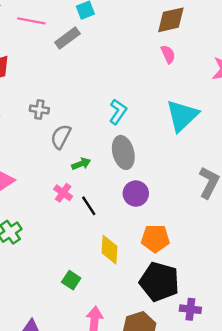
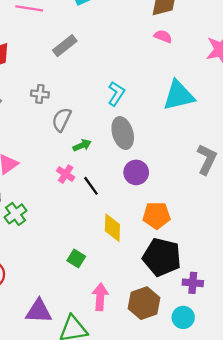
gray rectangle: (67, 38) -> (65, 46), moved
pink semicircle: (168, 54) -> (163, 36), turned -42
cyan triangle: (182, 116) -> (179, 95), turned 32

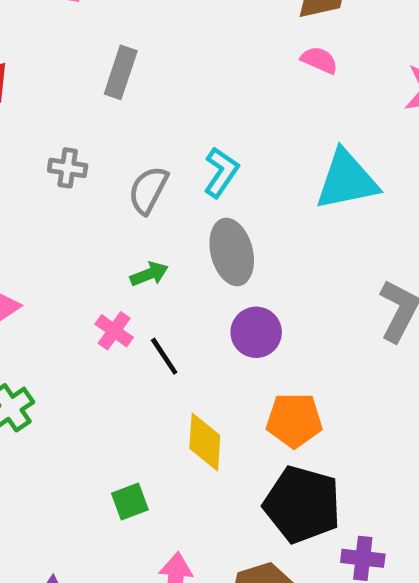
gray rectangle: (65, 46) -> (121, 72), turned -35
gray semicircle: (62, 120) -> (148, 190), moved
green square: (76, 258) -> (130, 502), turned 36

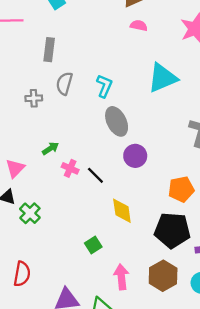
gray semicircle: (148, 190) -> (64, 83), moved
green arrow: (149, 274) -> (50, 148), moved
orange pentagon: (294, 420) -> (181, 189), moved

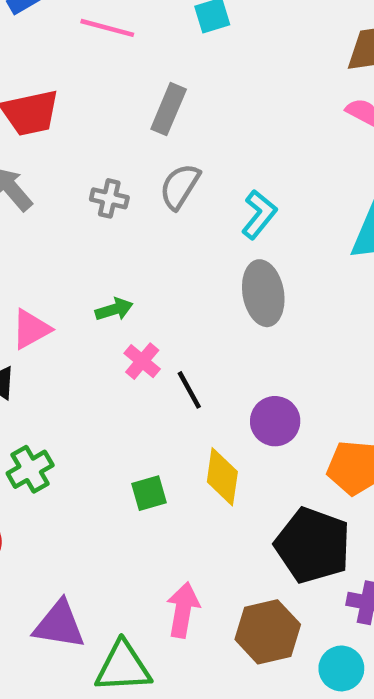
purple circle: (135, 156) -> (275, 421), moved
green cross: (30, 213) -> (30, 469), moved
green square: (93, 245) -> (149, 493), moved

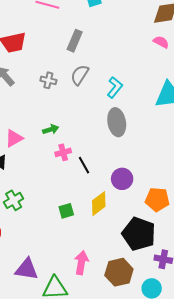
pink cross: (142, 361) -> (63, 152), turned 35
yellow diamond: (222, 477) -> (99, 204), turned 45

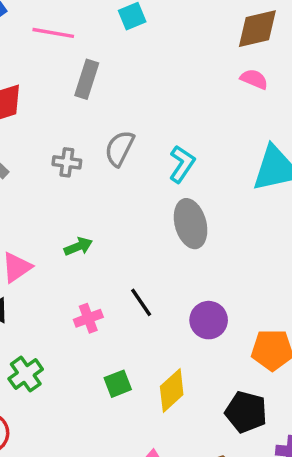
gray rectangle: (75, 41) -> (87, 79), moved
pink cross: (63, 152) -> (88, 318), moved
yellow diamond: (99, 204) -> (172, 390), moved
black pentagon: (139, 234) -> (246, 412), size x0.7

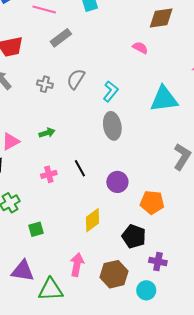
gray rectangle: (87, 79) -> (61, 38), turned 30
pink semicircle: (254, 79) -> (140, 48), moved
green square: (118, 384) -> (36, 229), moved

